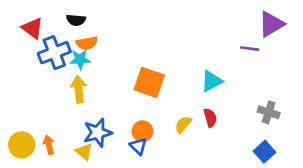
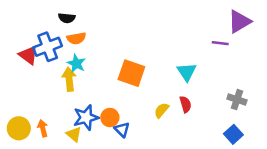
red triangle: (33, 28) -> (28, 55), moved
cyan star: (80, 59) -> (76, 64), moved, turned 30
cyan triangle: (212, 81) -> (187, 72), turned -36
orange circle: (142, 131) -> (110, 117), moved

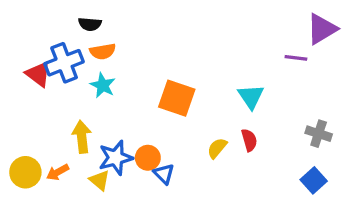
yellow arrow: (69, 79) -> (82, 137), moved
orange arrow: (43, 128) -> (58, 172), turned -105

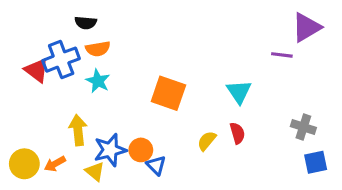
blue square: (314, 180) -> (316, 162), moved, turned 30

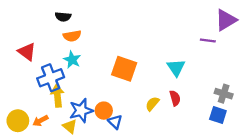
blue cross: (61, 60) -> (51, 78), moved
blue square: (316, 162) -> (218, 115), moved, turned 30

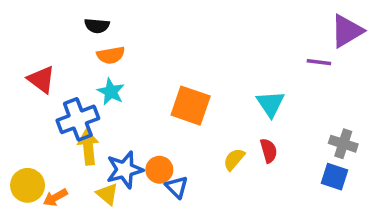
orange arrow: (40, 121) -> (55, 197), moved

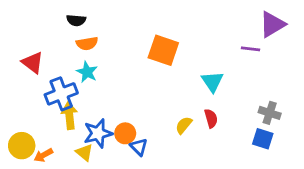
orange square: (191, 106) -> (163, 50), moved

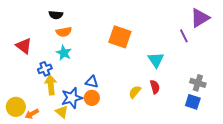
purple line: (251, 49) -> (184, 36), turned 56
blue cross: (61, 94) -> (45, 69), size x0.6
blue triangle: (139, 147) -> (92, 82), moved, turned -32

